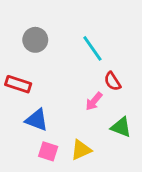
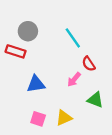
red rectangle: (18, 84) -> (16, 51), moved
blue triangle: (37, 120) -> (36, 84), moved, turned -30

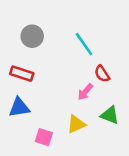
red rectangle: (16, 51) -> (22, 74), moved
blue triangle: (36, 84) -> (19, 107), moved
yellow triangle: (64, 118) -> (76, 124), moved

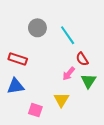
gray circle: (32, 36) -> (37, 28), moved
green triangle: (110, 115) -> (88, 81), moved, turned 42
yellow triangle: (76, 124) -> (61, 100), turned -35

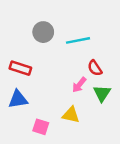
cyan line: (68, 35) -> (78, 40), turned -66
yellow triangle: (61, 100) -> (71, 115), turned -49

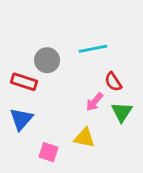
gray circle: (43, 32) -> (47, 60), moved
blue triangle: (18, 99) -> (21, 119), turned -40

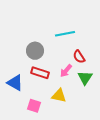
gray circle: (47, 60) -> (35, 51), moved
red rectangle: (24, 82) -> (40, 73), moved
blue triangle: (21, 119) -> (15, 83), turned -42

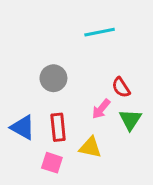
cyan line: (65, 34) -> (100, 32), moved
red rectangle: (40, 73) -> (58, 127), moved, turned 66

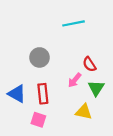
yellow triangle: (90, 147) -> (84, 112), moved

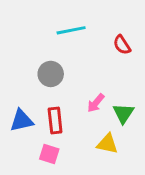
cyan line: (73, 23) -> (71, 30), moved
red semicircle: (89, 64) -> (122, 45), moved
blue triangle: (17, 94) -> (22, 121), turned -42

